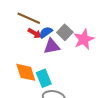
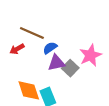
gray square: (65, 32) -> (70, 68), moved
red arrow: (35, 33) -> (17, 49), moved, turned 120

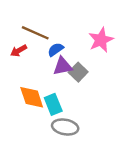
pink star: (90, 55) -> (101, 40), moved

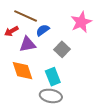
purple triangle: (63, 66) -> (28, 44), moved
cyan rectangle: (53, 104) -> (53, 77), moved

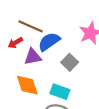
blue semicircle: (43, 30) -> (49, 42), size x1.5
cyan rectangle: (53, 77) -> (60, 92), turned -48

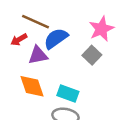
gray square: (70, 62) -> (92, 55), moved

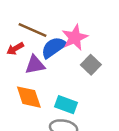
pink star: (101, 29) -> (75, 37), moved

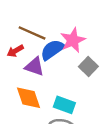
purple triangle: (35, 65) -> (34, 67), turned 30

